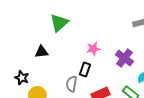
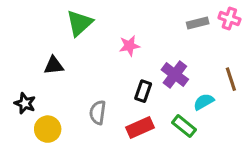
pink star: (93, 49) -> (129, 46), moved
black rectangle: (85, 69) -> (143, 91), moved

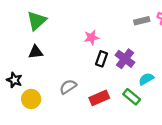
green triangle: (79, 23) -> (37, 21), moved
black rectangle: (143, 91) -> (102, 59), moved
gray semicircle: (98, 112) -> (68, 87), turned 48

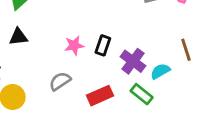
pink star: (91, 38) -> (74, 45), moved
purple cross: (125, 59) -> (133, 61), moved

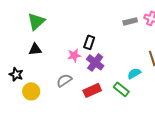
black rectangle: (103, 45) -> (89, 42), moved
purple cross: (133, 61) -> (95, 62), moved

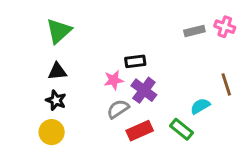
black rectangle: (89, 42) -> (135, 61), turned 64
black star: (16, 74) -> (56, 100), moved
gray semicircle: (64, 80) -> (118, 109), moved

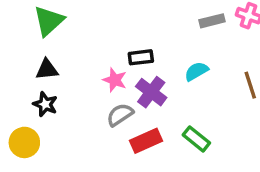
pink star: (114, 80) -> (115, 80), turned 30
cyan semicircle: (200, 106) -> (196, 71), moved
yellow circle: (52, 132) -> (24, 142), moved

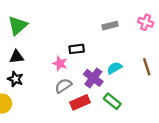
gray rectangle: (212, 21) -> (110, 26), moved
cyan semicircle: (196, 71) -> (114, 68), moved
purple cross: (151, 92) -> (93, 78), moved

